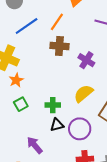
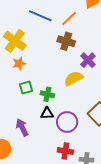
blue line: (27, 26) -> (40, 16), turned 45
yellow semicircle: (83, 93) -> (74, 78), moved
green square: (21, 104) -> (26, 88), moved

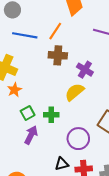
black triangle: (47, 113) -> (62, 164), moved
purple arrow: (22, 127) -> (31, 135), moved, turned 66

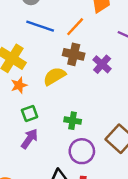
purple cross: (85, 70) -> (102, 64), moved
yellow semicircle: (74, 92) -> (54, 76), moved
green cross: (51, 115) -> (73, 121), moved

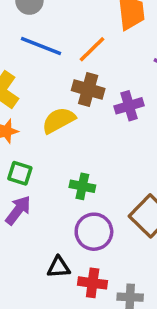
purple cross: (102, 64) -> (129, 106), turned 30
green square: (30, 114) -> (20, 173), turned 35

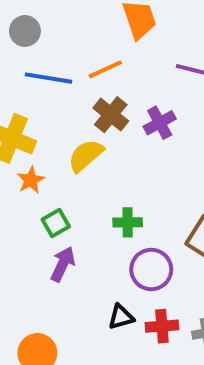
orange line: (92, 49) -> (105, 69), turned 32
brown cross: (88, 90) -> (111, 115), turned 36
green square: (20, 173) -> (56, 223), turned -35

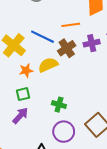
blue line: (49, 78) -> (42, 37), moved
purple cross: (160, 123) -> (92, 43), moved
orange star: (31, 180) -> (26, 71), moved

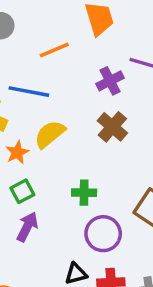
orange line: (71, 25) -> (54, 50), moved
brown cross: (67, 48) -> (112, 127), moved

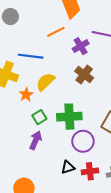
orange line: (54, 50) -> (56, 32), moved
green square: (22, 191) -> (39, 117), moved
green cross: (84, 193) -> (69, 117), size x1.6

